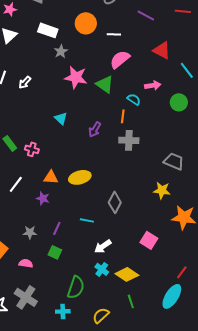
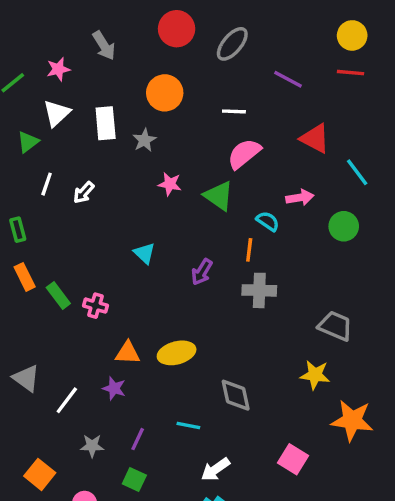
orange circle: (86, 23) -> (165, 93), moved
white rectangle: (48, 30) -> (106, 123), moved, turned 66
pink star: (76, 77) -> (170, 184), size x0.6
white line: (16, 184) -> (67, 400), moved
gray diamond: (115, 202) -> (236, 395), turned -40

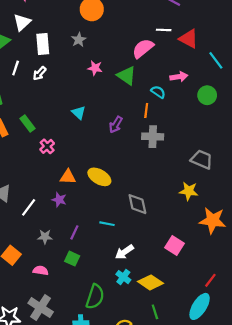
white line: (234, 111) -> (164, 30), moved
white rectangle: (106, 123) -> (43, 44), moved
green rectangle: (58, 295) -> (28, 124), moved
pink cross: (95, 306) -> (47, 146), turned 32
yellow ellipse: (177, 353) -> (99, 177), turned 45

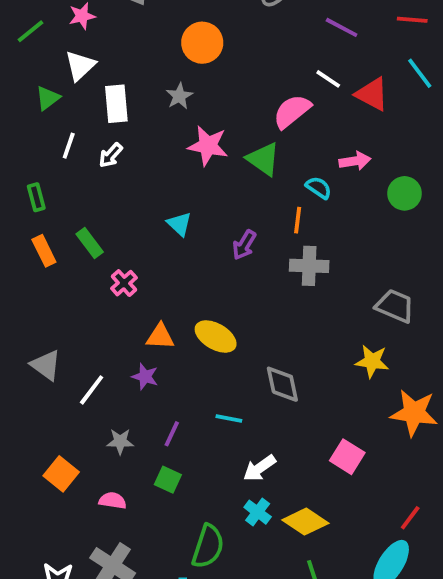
white line: (164, 30) -> (328, 79), turned 32
cyan line: (216, 60) -> (420, 73), moved
pink star: (95, 68) -> (208, 146), size x1.5

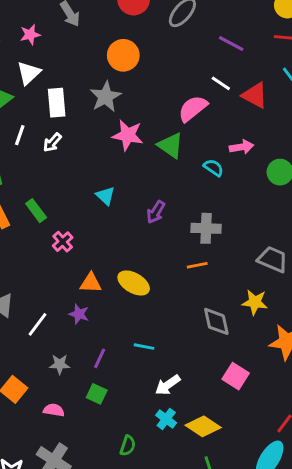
gray star: (179, 96) -> (106, 97), size x1.5
orange line: (298, 220) -> (197, 265), moved, turned 72
gray diamond: (282, 384) -> (216, 321), moved
green semicircle: (208, 546) -> (128, 446), size x0.6

